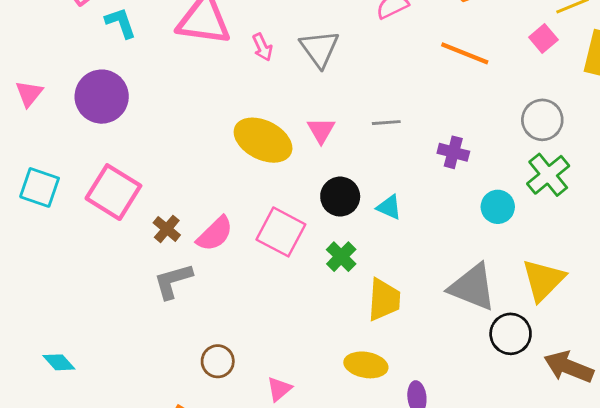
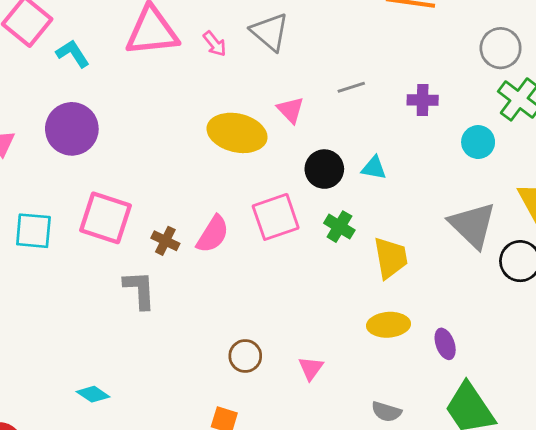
pink square: (281, 232) -> (276, 217), turned -33
gray L-shape: (173, 281) -> (140, 290), moved, turned 117
gray triangle: (472, 287) -> (473, 225), turned 36

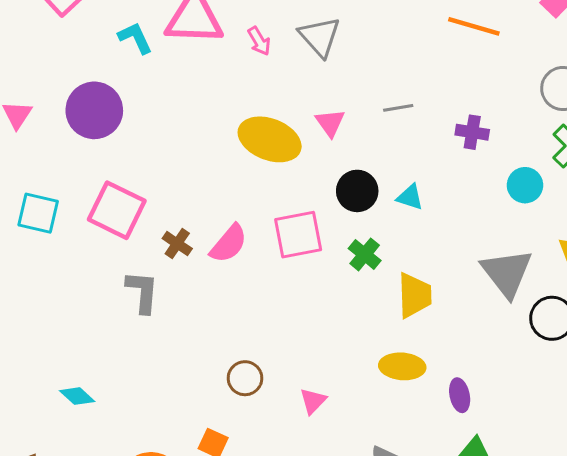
cyan L-shape: (73, 54) -> (135, 38), moved

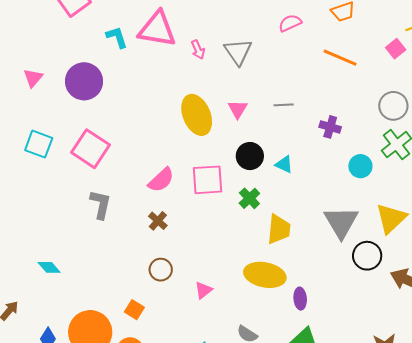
yellow ellipse: (270, 139) -> (197, 115), turned 39
brown cross: (177, 244) -> (158, 221), moved
yellow ellipse: (402, 366) -> (265, 275), size x1.4

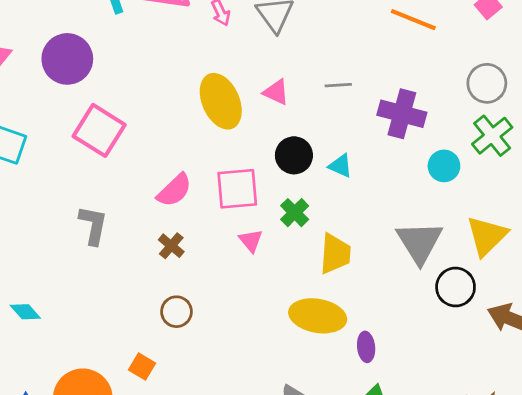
pink triangle: (238, 109) -> (276, 92), turned -35
purple cross: (330, 127) -> (402, 114), size x1.6
pink square: (90, 149) -> (99, 130), moved
pink triangle: (203, 290) -> (251, 241), moved, turned -30

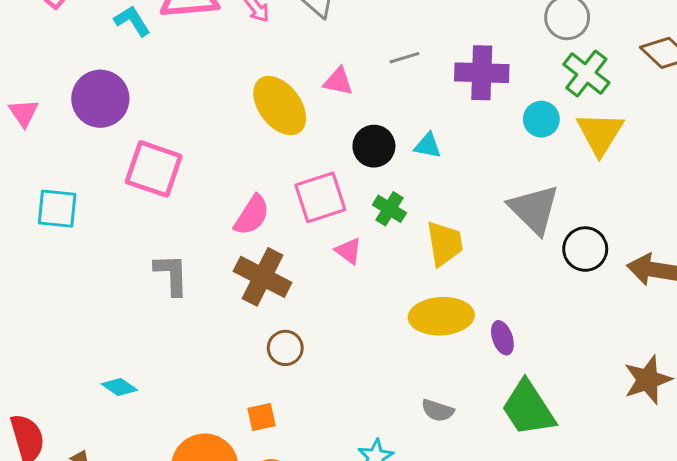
yellow triangle: (487, 236) -> (600, 133), moved
brown cross: (171, 246) -> (263, 277), size x1.8
orange square: (142, 367) -> (262, 417), turned -30

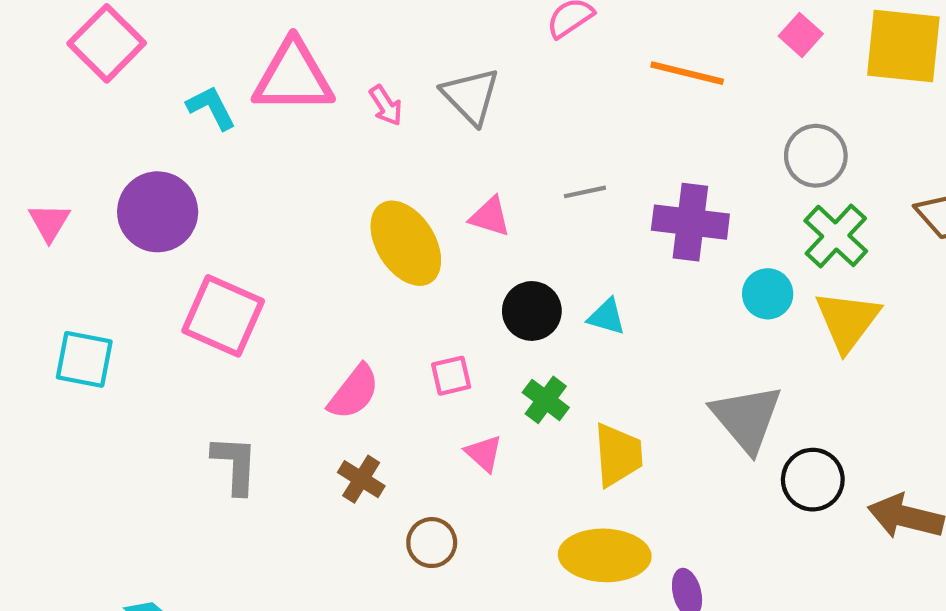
pink square: (320, 197) -> (451, 376), size x0.6
brown cross: (263, 277) -> (361, 479), size x0.6
brown circle: (285, 348) -> (432, 543), moved

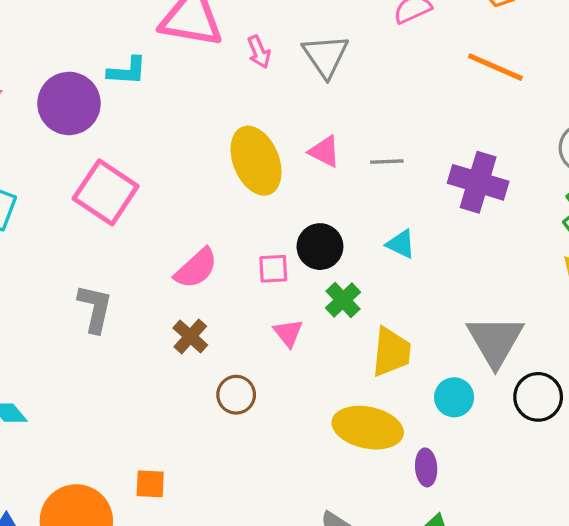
cyan L-shape: (211, 108) -> (127, 71), moved, turned 111
gray line: (585, 192) -> (387, 162), moved
cyan circle: (768, 294) -> (454, 397), moved
black circle: (532, 311) -> (320, 247), moved

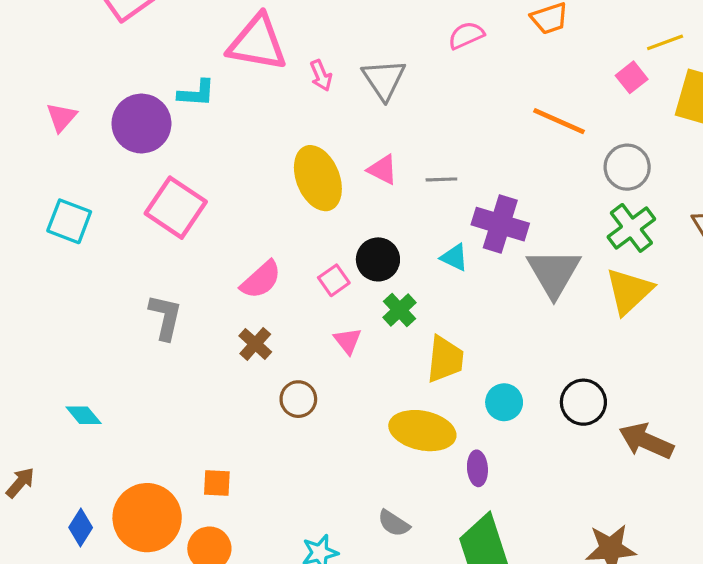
orange line: (495, 67) -> (559, 121), moved
purple cross: (478, 182) -> (500, 224), moved
pink square: (273, 269) -> (334, 280), turned -32
gray triangle: (495, 341) -> (554, 273), moved

